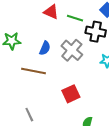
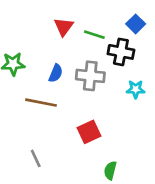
red triangle: (51, 12) -> (64, 27), turned 42
gray cross: (72, 50) -> (90, 76), turned -35

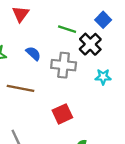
red triangle: (64, 27) -> (21, 14), moved
black cross: (121, 52) -> (90, 44), turned 35
blue semicircle: (56, 73) -> (33, 54), moved, turned -70

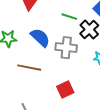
blue semicircle: (33, 54) -> (40, 38), size x1.5

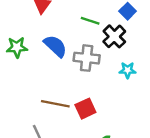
brown line: (29, 68) -> (55, 104), moved

